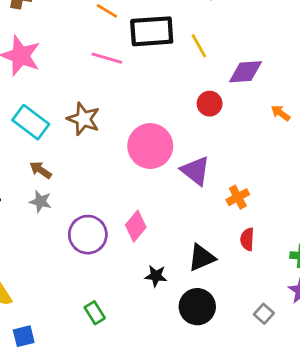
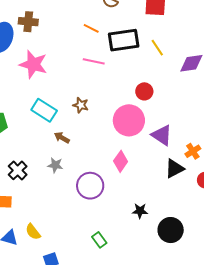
red circle: (210, 104) -> (144, 91), moved
brown star: (83, 119) -> (81, 105), size x0.7
brown arrow: (41, 170) -> (62, 138), moved
pink diamond: (136, 226) -> (121, 161), moved
black triangle: (202, 258) -> (174, 169), moved

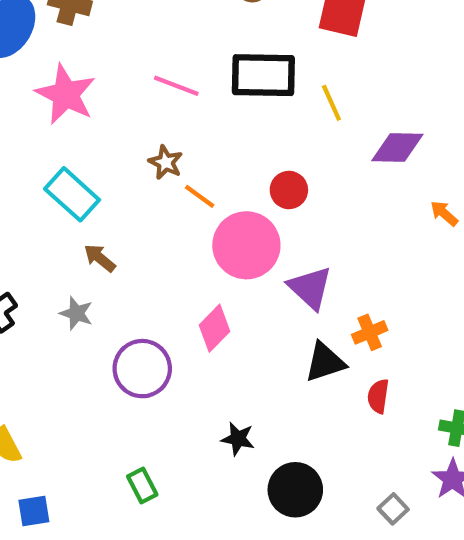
orange line: (91, 28) -> (200, 196), moved
pink line: (94, 61) -> (176, 86), moved
brown star: (81, 105) -> (166, 162), moved

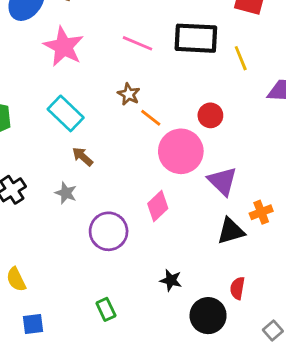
red semicircle: (378, 396) -> (237, 288), moved

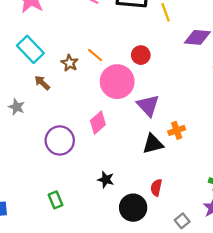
brown star: (129, 94) -> (70, 63), moved
gray star: (66, 193) -> (17, 107), moved

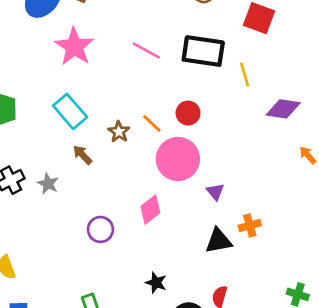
red circle: (141, 55) -> (188, 113), moved
purple triangle: (148, 106) -> (215, 192), size x0.6
purple circle: (60, 140) -> (100, 229), size x0.7

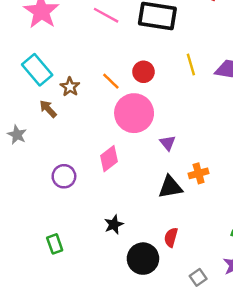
yellow line: (245, 75) -> (191, 64), moved
brown star: (119, 132) -> (70, 87), moved
black star: (156, 283) -> (114, 224), turned 30

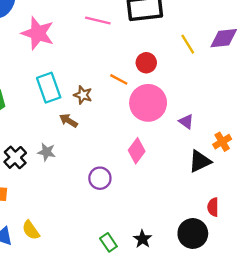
cyan rectangle: (37, 70) -> (49, 88), turned 36
black star: (114, 224) -> (142, 239), moved

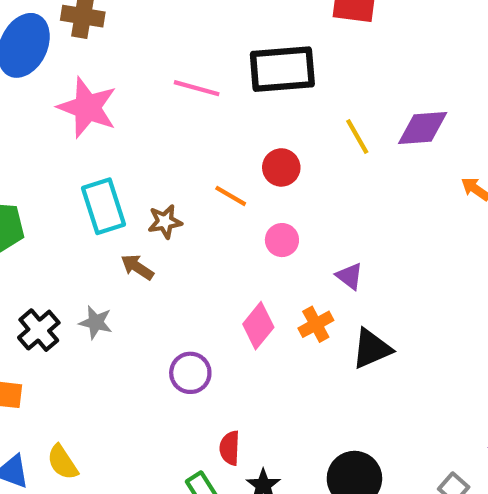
brown star: (83, 95) -> (165, 222), turned -30
pink circle: (148, 103) -> (282, 240), size x0.5
orange cross: (222, 142) -> (316, 324), moved
red semicircle: (213, 207) -> (230, 448), moved

